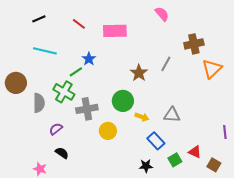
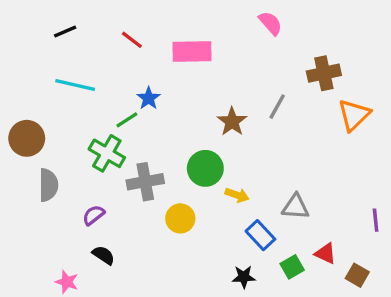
gray semicircle: (39, 103) -> (48, 185), moved
gray triangle: (172, 115) -> (295, 207), moved

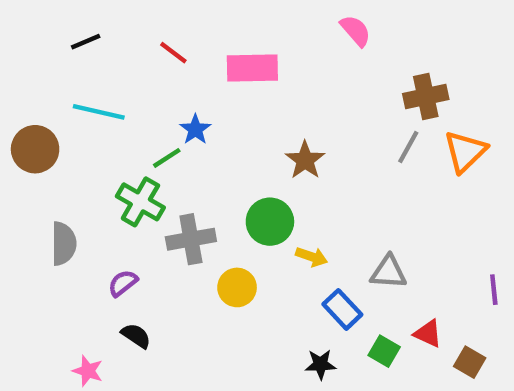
gray line: (277, 107) -> (408, 147), moved
brown circle: (27, 138) -> (35, 149), moved
green square: (292, 267) -> (384, 351), turned -30

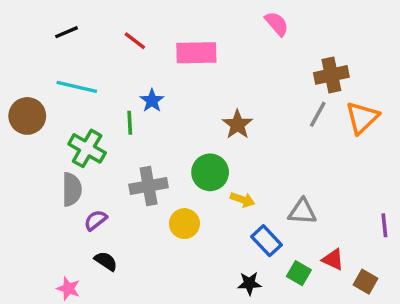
green line: (167, 158) -> (130, 123), turned -60
green cross: (140, 202) -> (87, 148), moved
gray semicircle: (64, 244) -> (72, 189), moved

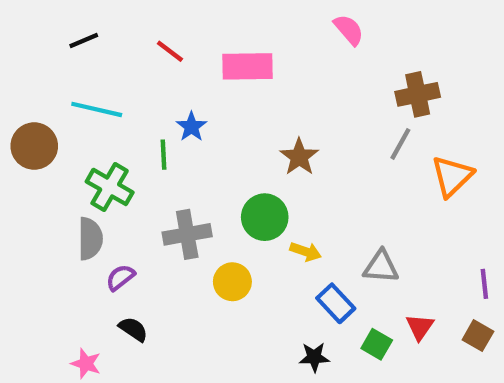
orange triangle: (362, 118) -> (452, 176), moved
red triangle: (333, 259) -> (420, 327), turned 40
brown square: (366, 282) -> (478, 336), moved

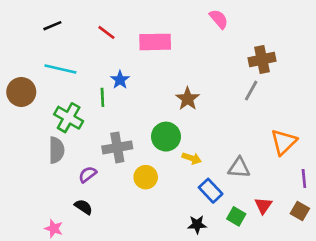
orange triangle: (452, 176) -> (284, 142), moved
purple semicircle: (120, 277) -> (88, 174), moved

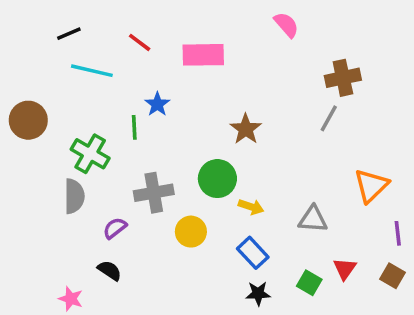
cyan line: (60, 69) -> (92, 71), moved
blue rectangle: (211, 191) -> (253, 253), moved

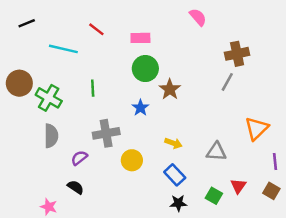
black line: (69, 34) -> (27, 23), moved
pink rectangle: (203, 55) -> (140, 38), size x0.7
blue star: (157, 104) -> (140, 108), moved
green cross: (90, 154) -> (49, 98), moved
green circle: (217, 179) -> (145, 69), moved

